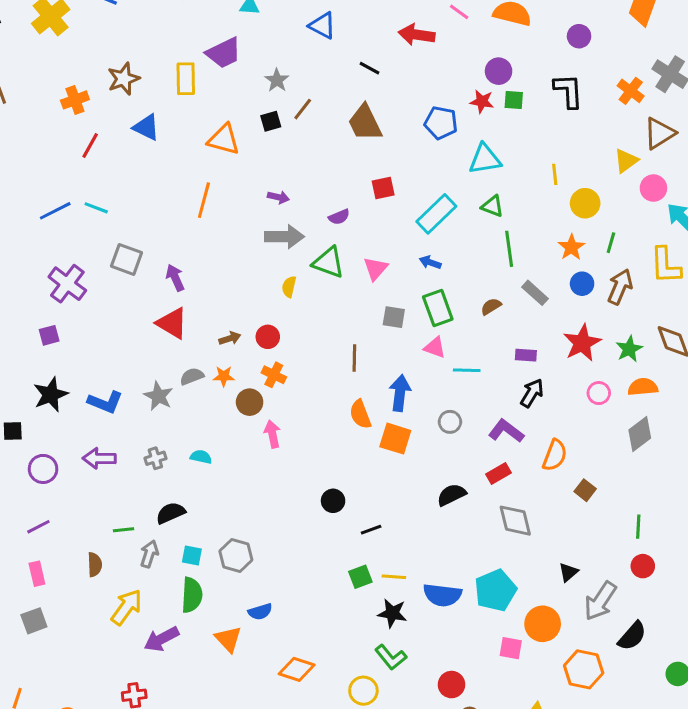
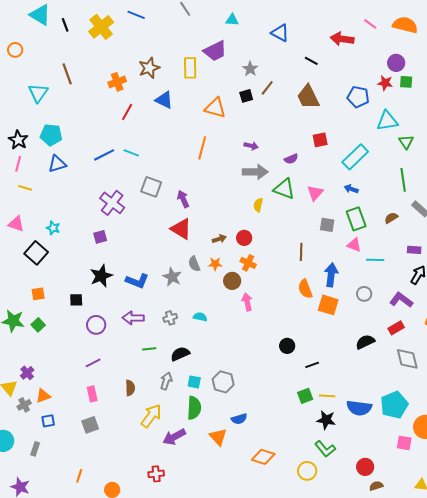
green triangle: (492, 206) -> (406, 142), moved, turned 35
gray semicircle: (192, 376) -> (194, 264), turned -91
green line: (124, 530) -> (149, 349), moved

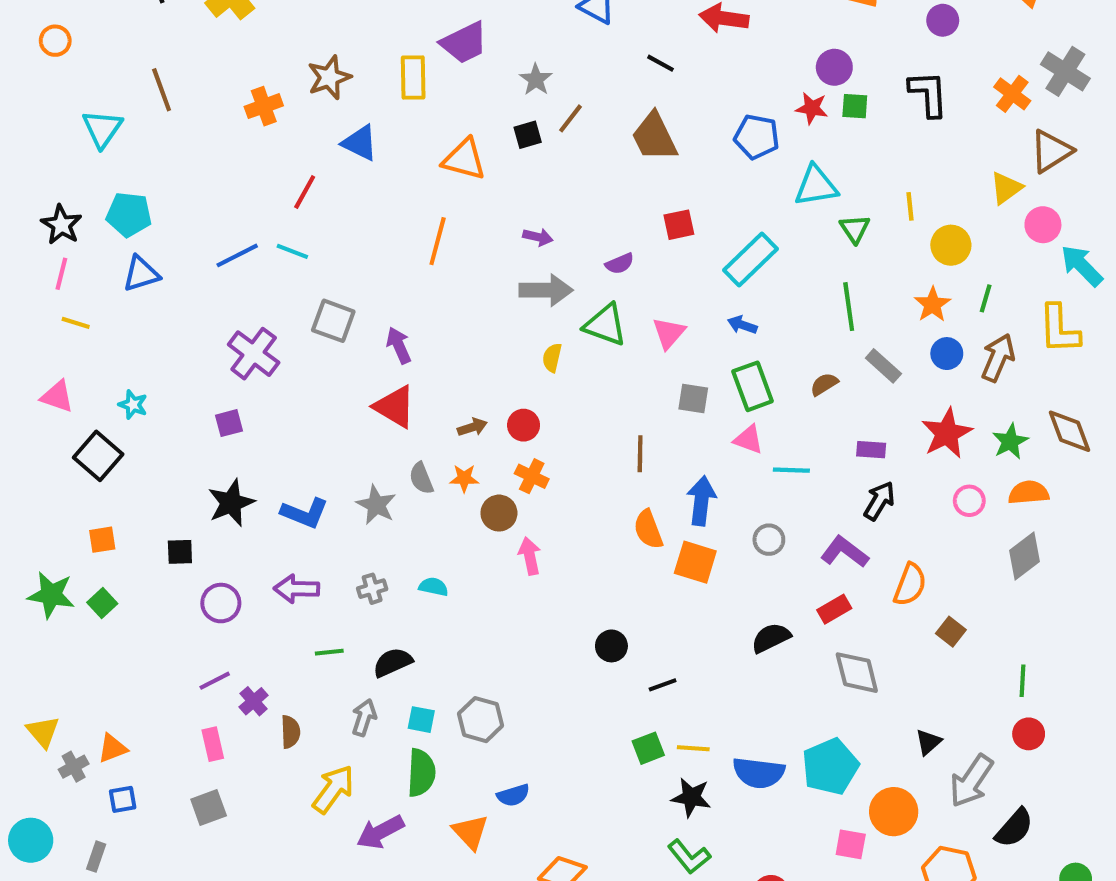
red line: (127, 112) -> (305, 192), moved
purple cross: (27, 373) -> (254, 701), moved

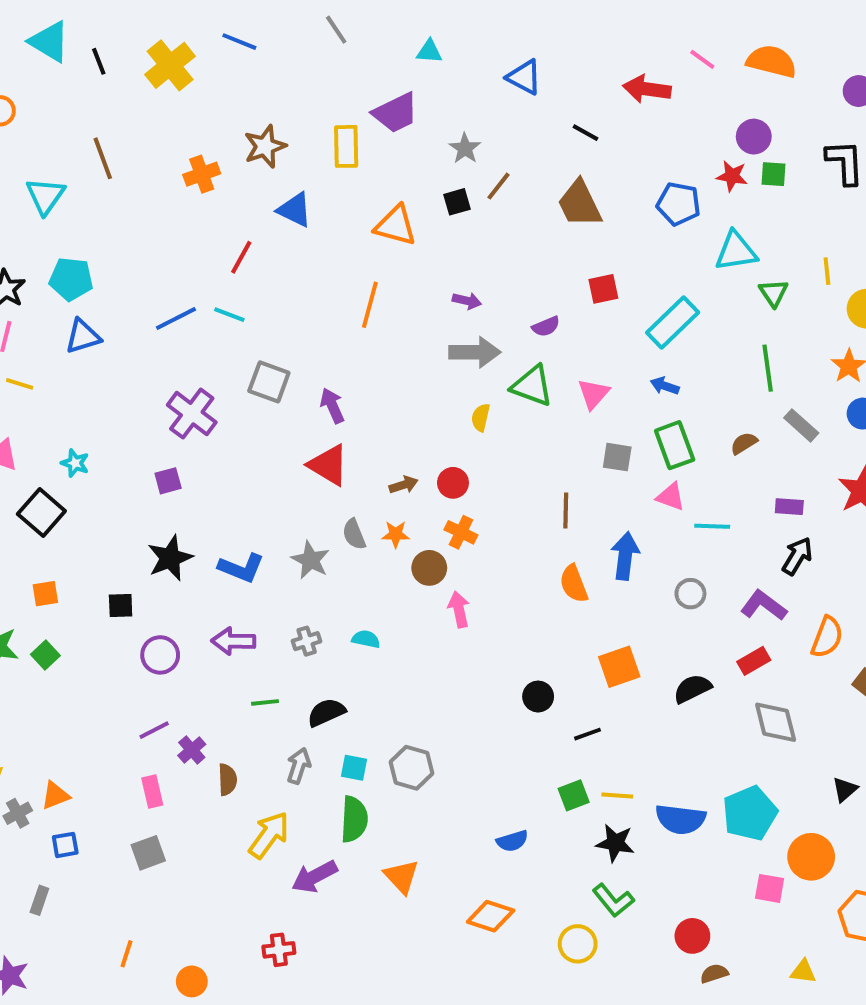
orange square: (695, 562) -> (619, 667), moved, turned -36
blue semicircle: (513, 795) -> (512, 841), moved

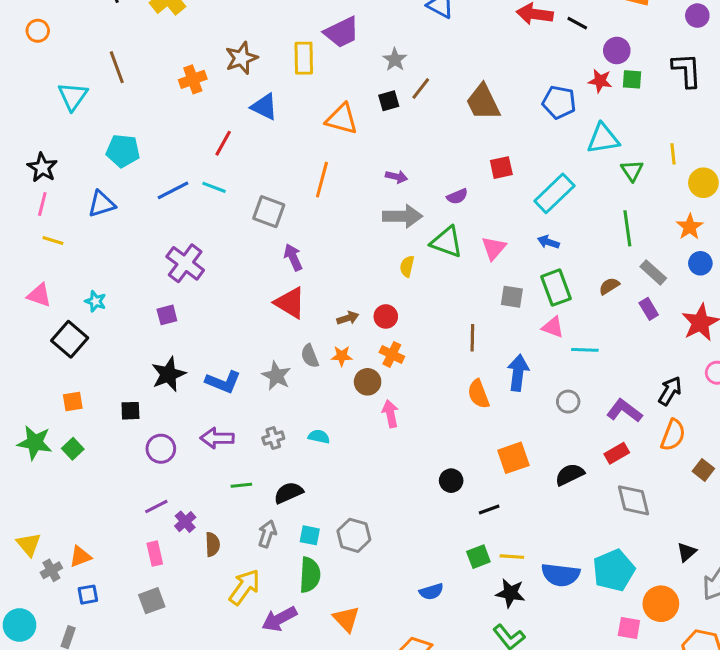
black line: (586, 133) -> (577, 23), moved
cyan pentagon: (71, 279) -> (123, 151), moved
gray square: (269, 382) -> (269, 212), moved
purple rectangle: (789, 507) -> (649, 309), moved, turned 55
black arrow: (797, 556) -> (670, 391), moved

